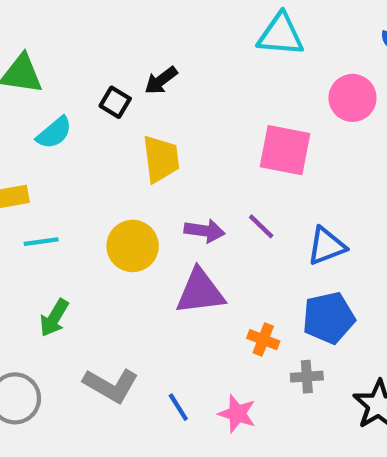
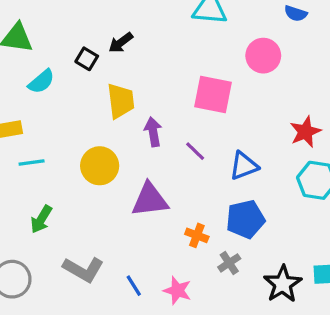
purple arrow: (204, 231) -> (153, 132), moved, turned -108
gray cross: (307, 377) -> (229, 263), turned -30

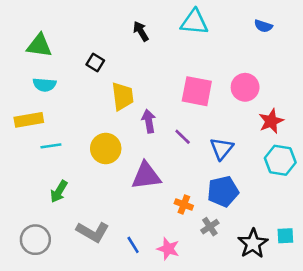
black arrow: (121, 43) -> (141, 31), moved, turned 96
pink circle: (263, 56) -> (245, 87), moved
cyan semicircle: (41, 82) -> (44, 85), moved, turned 45
blue triangle: (244, 166) -> (222, 148), turned -30

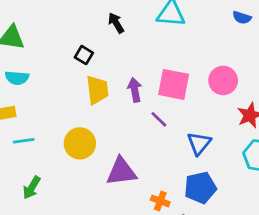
black square: (95, 63) -> (84, 55), moved
purple arrow: (149, 121) -> (135, 90), moved
purple line: (183, 137) -> (159, 119), moved

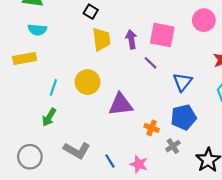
pink circle: (223, 80) -> (204, 20), moved
cyan line: (24, 141) -> (53, 87), moved, turned -63

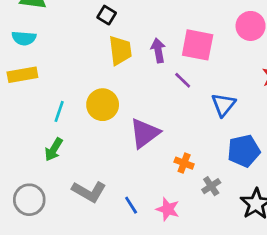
cyan semicircle: (37, 30) -> (24, 38), moved
purple triangle: (121, 104) -> (145, 133), turned -30
blue pentagon: (184, 117) -> (244, 151), moved

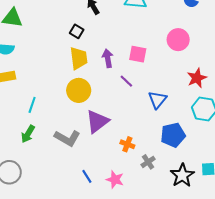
black square: (107, 15) -> (77, 31), moved
pink square: (198, 45) -> (138, 54), size x0.7
yellow circle: (103, 105) -> (79, 90), moved
gray L-shape: (89, 192) -> (67, 138), moved

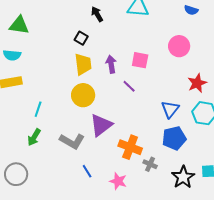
blue triangle: (157, 100) -> (170, 109), moved
orange cross: (127, 144) -> (130, 147), size x1.6
gray cross: (148, 162) -> (150, 164), turned -32
blue line: (87, 176) -> (87, 171), moved

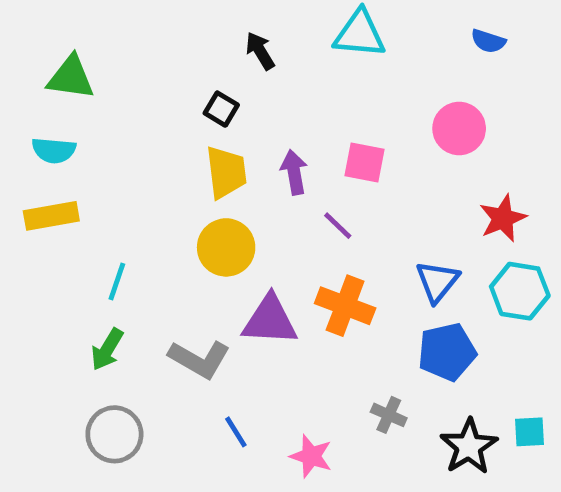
purple triangle: (101, 125) -> (270, 320), turned 40
orange cross: (130, 147) -> (345, 306), moved
gray circle: (16, 174) -> (114, 434), moved

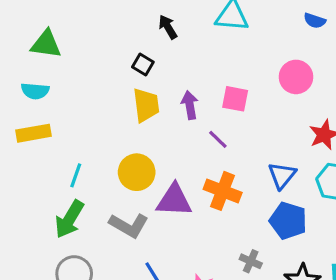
yellow circle: (226, 247) -> (137, 172), moved
green arrow: (107, 349) -> (69, 219), size x1.4
blue pentagon: (447, 352) -> (288, 221), turned 30

